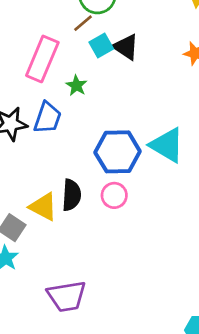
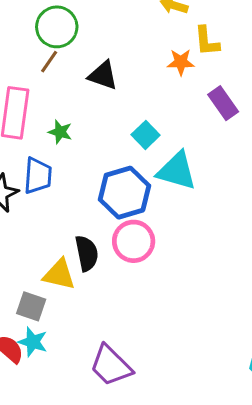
cyan square: (101, 46) -> (146, 135), moved
pink circle: (114, 195) -> (134, 241), size x1.4
purple trapezoid: (67, 296) -> (111, 366), turned 69

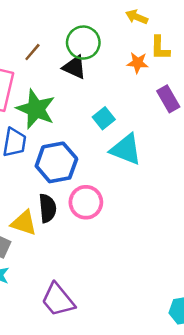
green circle: (57, 27) -> (83, 43), moved
green star: (60, 132) -> (36, 109), size x2.0
blue hexagon: (124, 193) -> (56, 162), moved

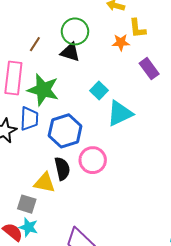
cyan triangle: (126, 149) -> (120, 113), turned -40

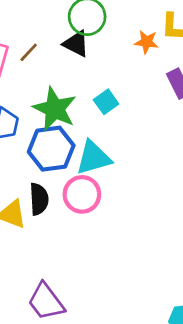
brown line: (35, 44) -> (29, 52), moved
green star: (43, 90) -> (55, 109), moved
cyan triangle: (120, 113) -> (94, 158), moved

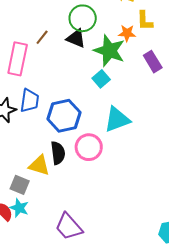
brown line: (29, 52) -> (42, 37), moved
green star: (55, 109) -> (109, 51), moved
cyan triangle: (94, 158) -> (117, 119), moved

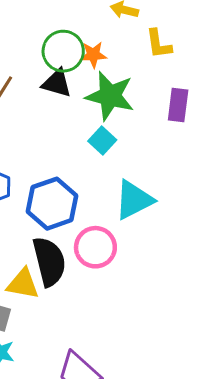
orange star: (127, 33) -> (93, 55), moved
purple rectangle: (153, 62) -> (178, 105), turned 45
black semicircle: (58, 153) -> (49, 262), size x1.4

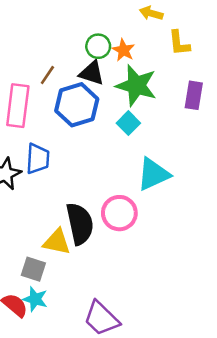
green circle: (63, 51) -> (98, 46), size x0.7
orange star: (93, 55) -> (123, 50), turned 30
blue hexagon: (52, 204) -> (77, 105), moved

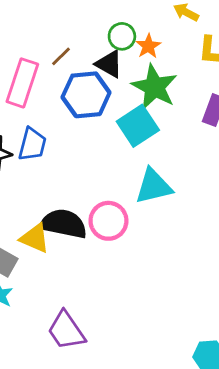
cyan square: (128, 123) -> (138, 126), size x1.6
black semicircle: (80, 224) -> (64, 224), turned -78

